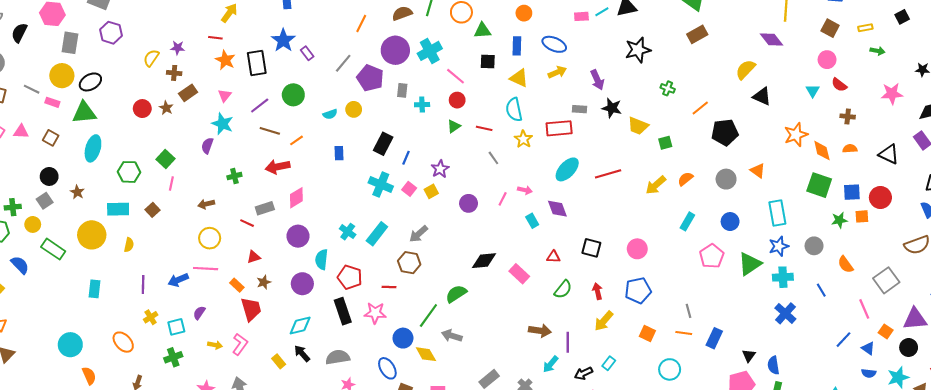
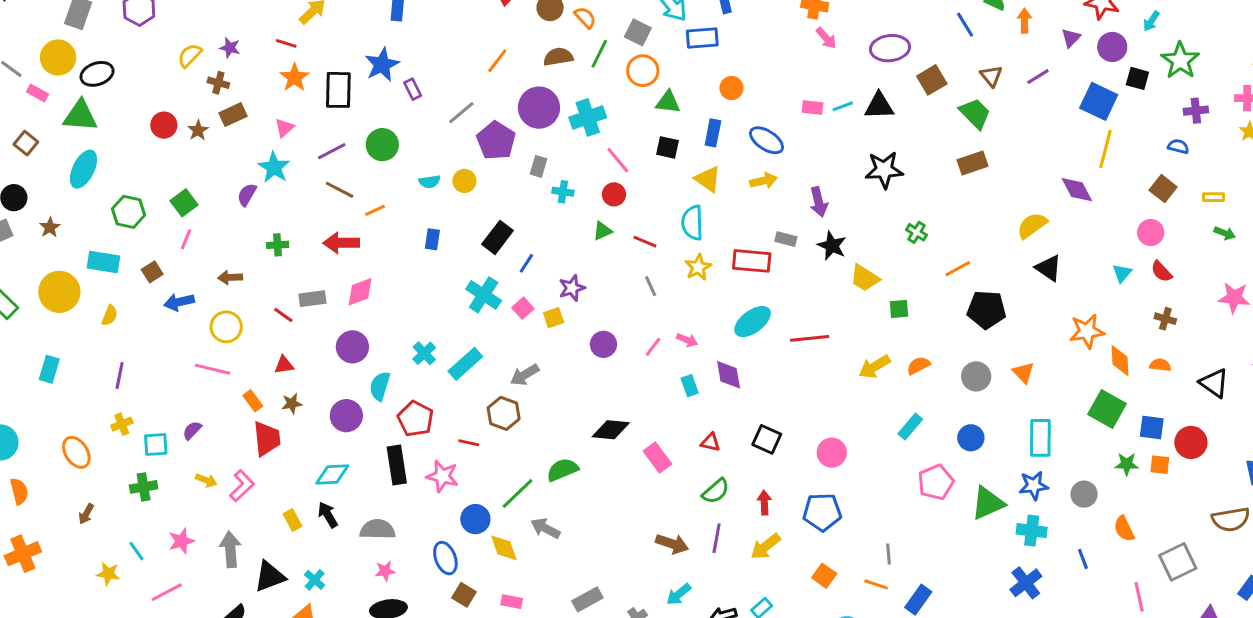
blue arrow: (178, 280) -> (179, 302), moved
purple line: (568, 342) -> (717, 538), moved

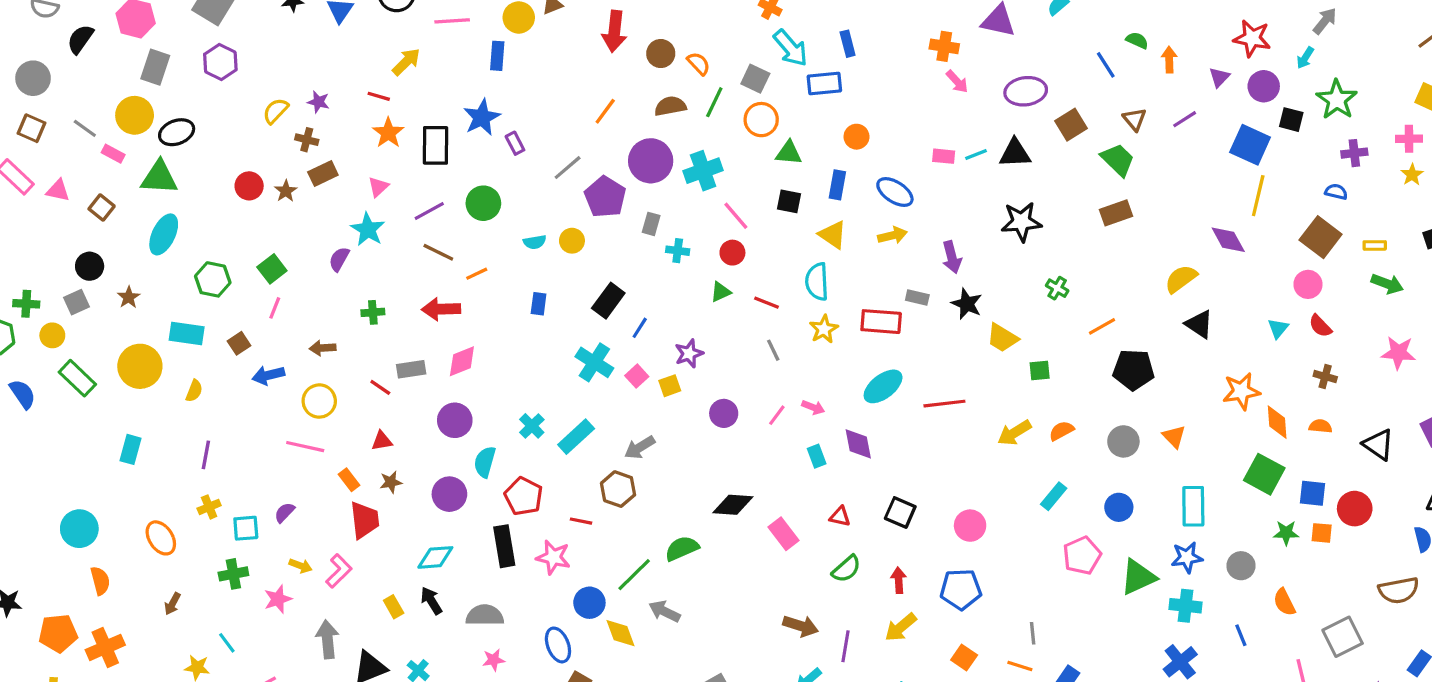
brown square: (1163, 189) -> (1321, 237), size x1.4
green arrow: (1225, 233) -> (1387, 284), size x1.4
purple line: (717, 538) -> (846, 646), moved
pink star: (181, 541) -> (278, 599), moved

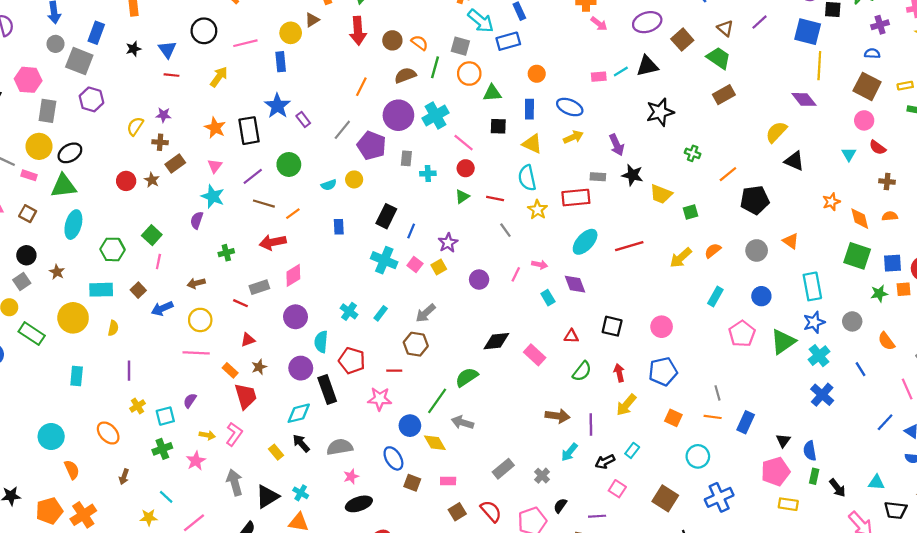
red line: (379, 96) -> (172, 75), moved
orange star: (1241, 391) -> (831, 202), size x0.7
cyan rectangle: (576, 437) -> (381, 313), size x0.6
black rectangle: (504, 546) -> (327, 390), moved
cyan cross: (1185, 606) -> (819, 356), turned -35

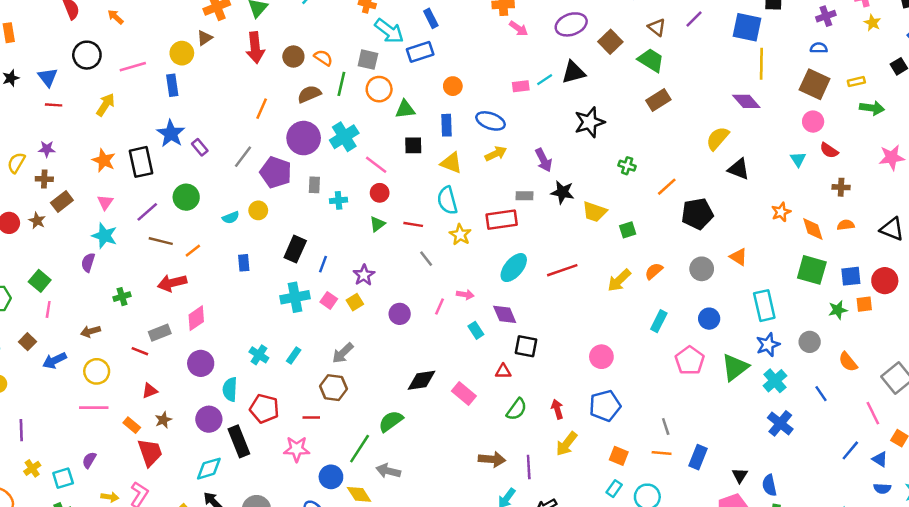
cyan cross: (384, 260) -> (295, 297), turned -30
black square: (612, 326) -> (526, 346), moved
cyan rectangle: (632, 450) -> (614, 489), moved

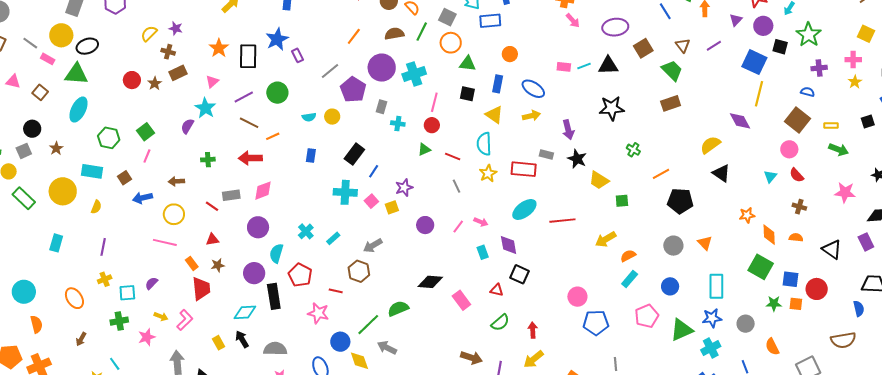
pink line: (376, 165) -> (434, 102), turned 54
orange semicircle: (654, 271) -> (628, 256), moved
blue pentagon: (605, 406) -> (596, 323), moved

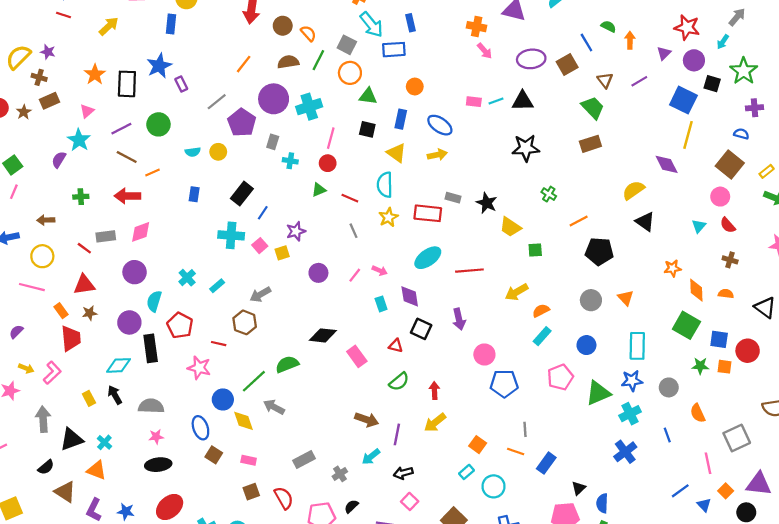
yellow semicircle: (149, 34) -> (18, 57), size x1.4
brown square: (643, 48) -> (567, 64), moved
yellow rectangle: (831, 126) -> (767, 171), turned -40
purple arrow: (568, 130) -> (459, 319), moved
red triangle: (212, 239) -> (84, 285), size x1.5

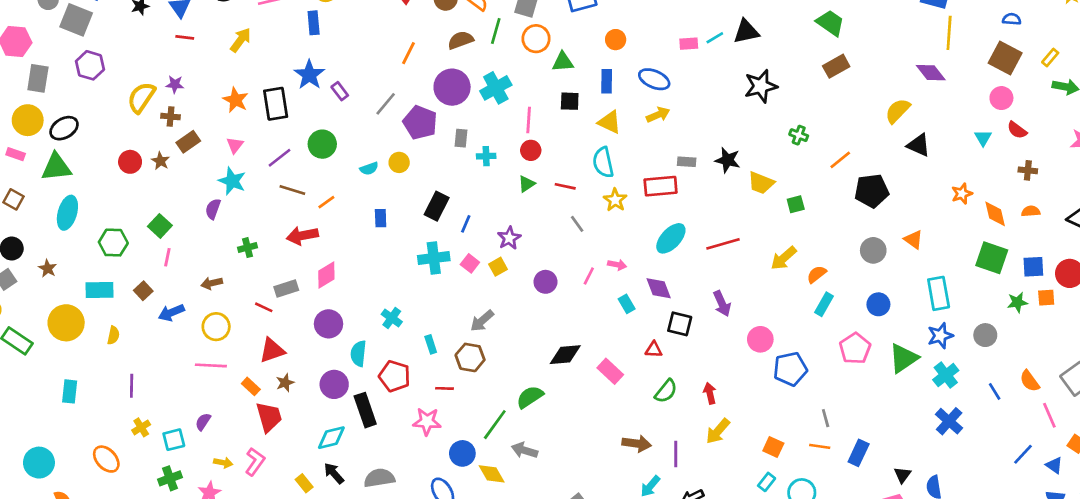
cyan rectangle: (217, 286) -> (431, 344), moved, turned -56
orange semicircle: (698, 413) -> (1030, 381), moved

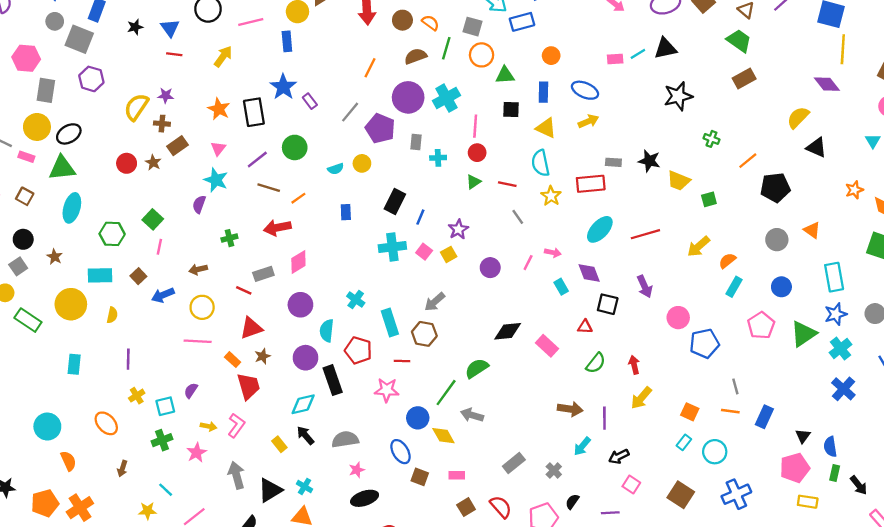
cyan rectangle: (431, 344) -> (390, 323), size x1.6

